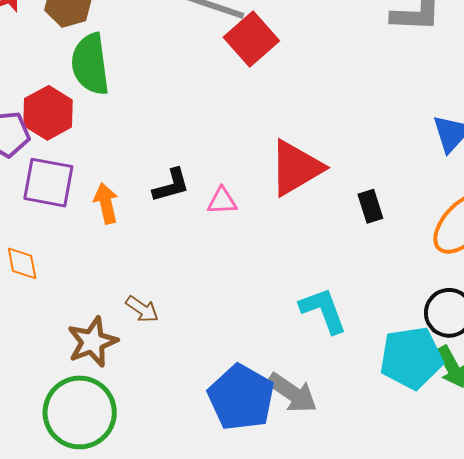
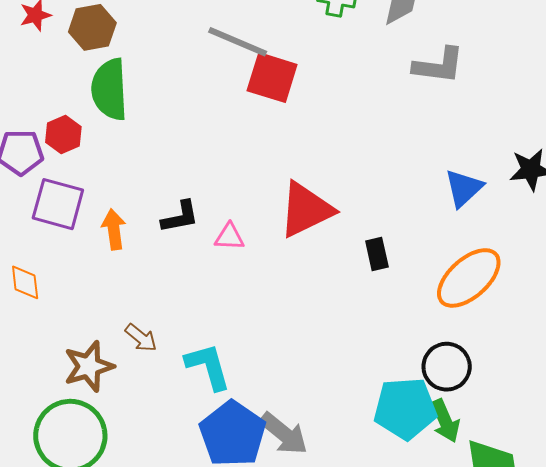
red square: (251, 39) -> (272, 78), turned -36
red hexagon: (48, 113) -> (63, 135), size x0.7
cyan L-shape: (323, 310) -> (208, 366), moved

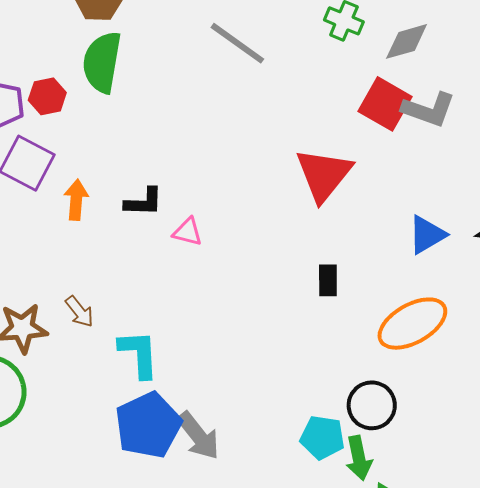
red square: (272, 78) -> (385, 104), moved
red triangle: (306, 210) -> (324, 175), moved, turned -38
cyan pentagon: (405, 408) -> (322, 437), size x0.7

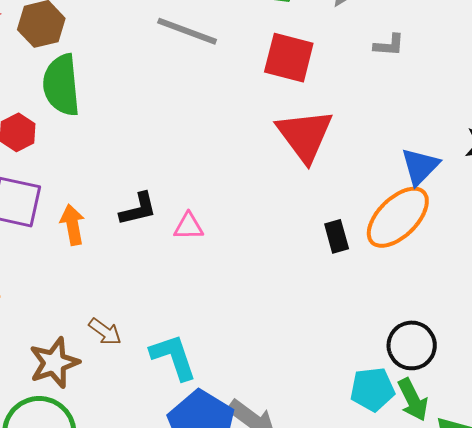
red square: (385, 104) -> (289, 58), moved
gray L-shape: (429, 110) -> (389, 45), size x0.6
orange ellipse: (412, 324) -> (398, 217), moved

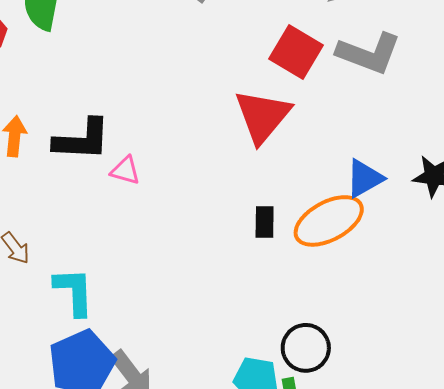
gray L-shape: (389, 45) -> (369, 53), size x2.0
red square: (289, 58) -> (296, 52), moved
black L-shape: (138, 209) -> (82, 140), size x1.5

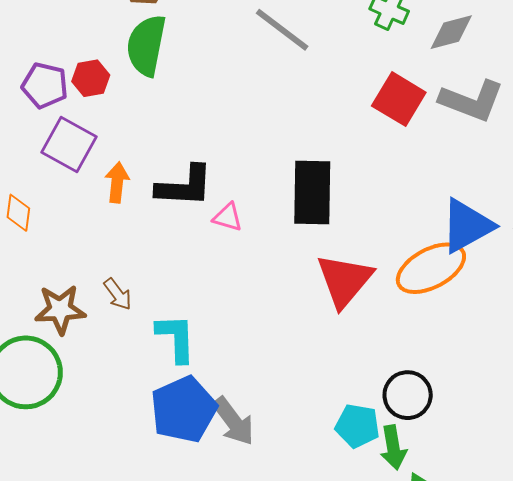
red triangle: (263, 116) -> (345, 280), moved
blue triangle: (364, 178) -> (467, 226), size x1.4
black rectangle: (265, 222) -> (312, 192), moved, size x2.0

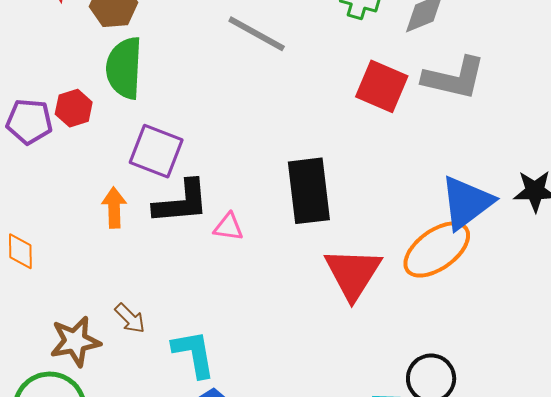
purple square: (69, 144) -> (156, 151), moved

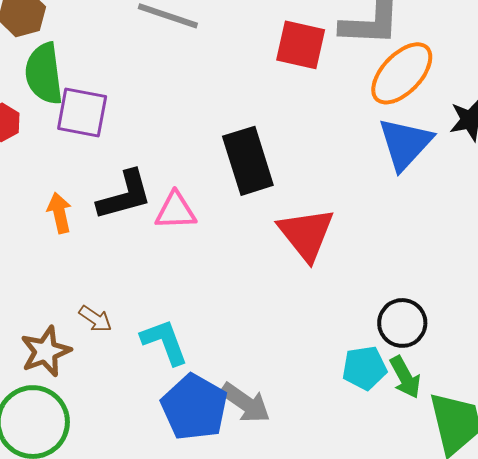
purple square: (156, 151) -> (82, 113), moved
pink triangle: (228, 227) -> (175, 211), size x1.4
orange ellipse: (437, 250) -> (402, 73), moved

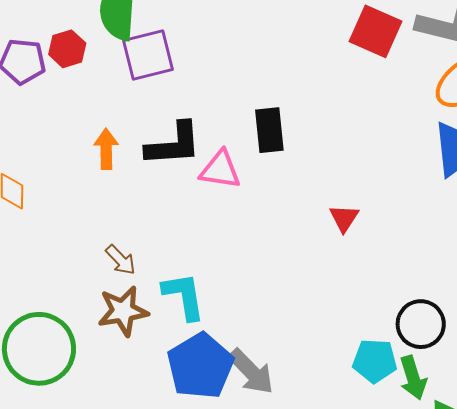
purple square: (82, 113) -> (148, 55), turned -36
black rectangle: (248, 161) -> (269, 130), moved, size x0.7
red triangle: (306, 234) -> (344, 218), size x0.5
brown star: (46, 351) -> (123, 311), moved

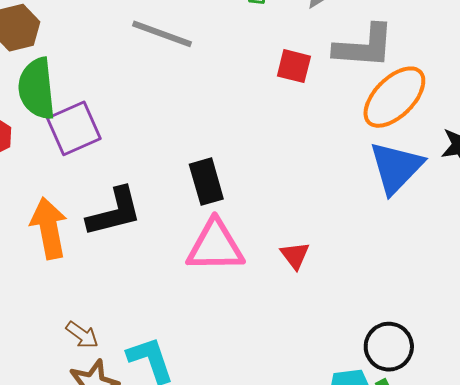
red square: (375, 31) -> (294, 66), size x0.7
orange arrow: (106, 149) -> (49, 228), size x1.5
pink triangle: (220, 170) -> (215, 246), moved, size x1.4

